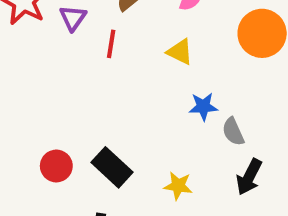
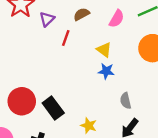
blue star: (203, 107) -> (106, 71), moved
red circle: (56, 166) -> (22, 101), size x1.5

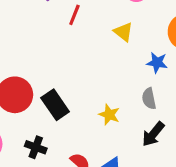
blue star: (106, 71) -> (157, 63), moved
yellow star: (89, 126) -> (109, 115), moved

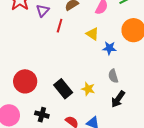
blue star: (157, 63) -> (109, 48), moved
black rectangle: (55, 105) -> (63, 89), moved

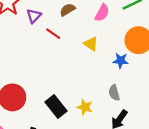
red line: (60, 26) -> (53, 34), turned -72
blue star: (109, 48) -> (121, 61), moved

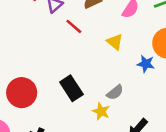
gray semicircle: (114, 93) -> (115, 92), moved, turned -119
black rectangle: (56, 106) -> (71, 88), moved

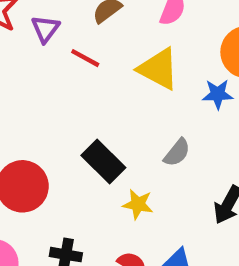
yellow triangle: (115, 42) -> (158, 69), size x1.5
yellow star: (101, 111) -> (138, 204), moved

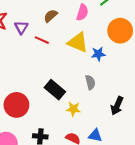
blue star: (218, 94) -> (98, 54), moved
gray semicircle: (177, 153) -> (90, 82), turned -48

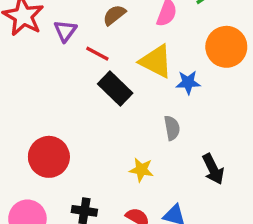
black rectangle: (55, 90) -> (115, 88), moved
black arrow: (117, 106) -> (213, 169), turned -54

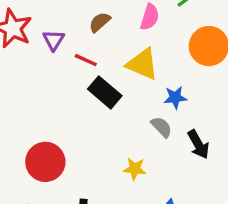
blue star: (188, 82) -> (175, 98), moved
gray semicircle: (172, 128) -> (162, 127), turned -30
black arrow: (213, 169) -> (198, 144), moved

